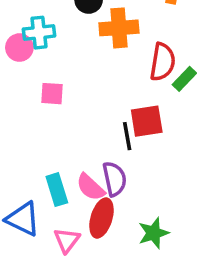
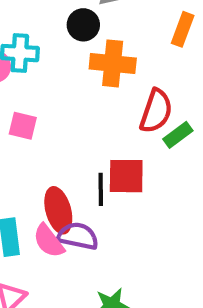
purple semicircle: (115, 179) -> (78, 236), turned -76
red ellipse: (101, 218) -> (58, 210), moved, turned -42

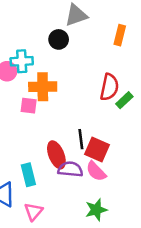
orange cross: (113, 63) -> (43, 87), moved
red square: (126, 176) -> (97, 149), moved, turned 30
pink semicircle: (49, 241) -> (96, 171), moved

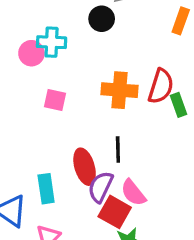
orange cross: (43, 87) -> (120, 90), moved
green rectangle: (124, 100) -> (178, 105), turned -72
red square: (97, 149) -> (115, 212), moved
purple semicircle: (70, 169) -> (101, 187), turned -75

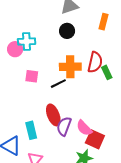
black circle: (102, 19) -> (67, 31), moved
black line: (118, 149) -> (58, 84), moved, turned 70
red square: (115, 212) -> (95, 139), moved

